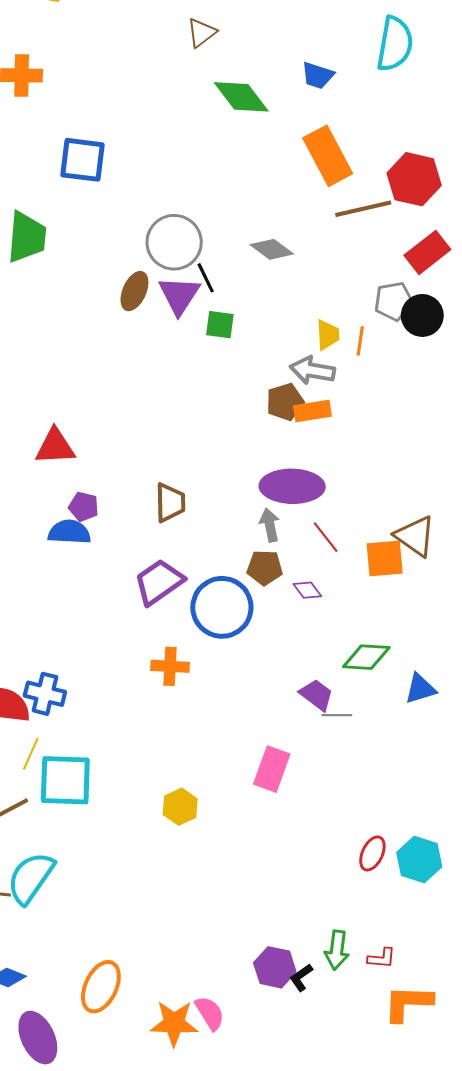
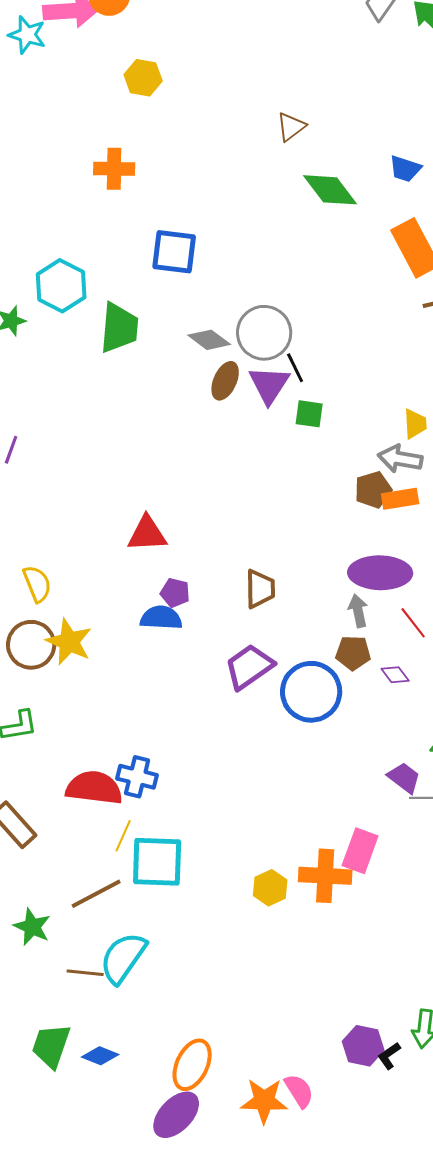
gray diamond: (272, 249) -> (209, 340), moved
orange cross: (170, 666) -> (325, 876), moved, size x1.4
purple ellipse: (38, 1038) -> (176, 1115), moved, turned 69

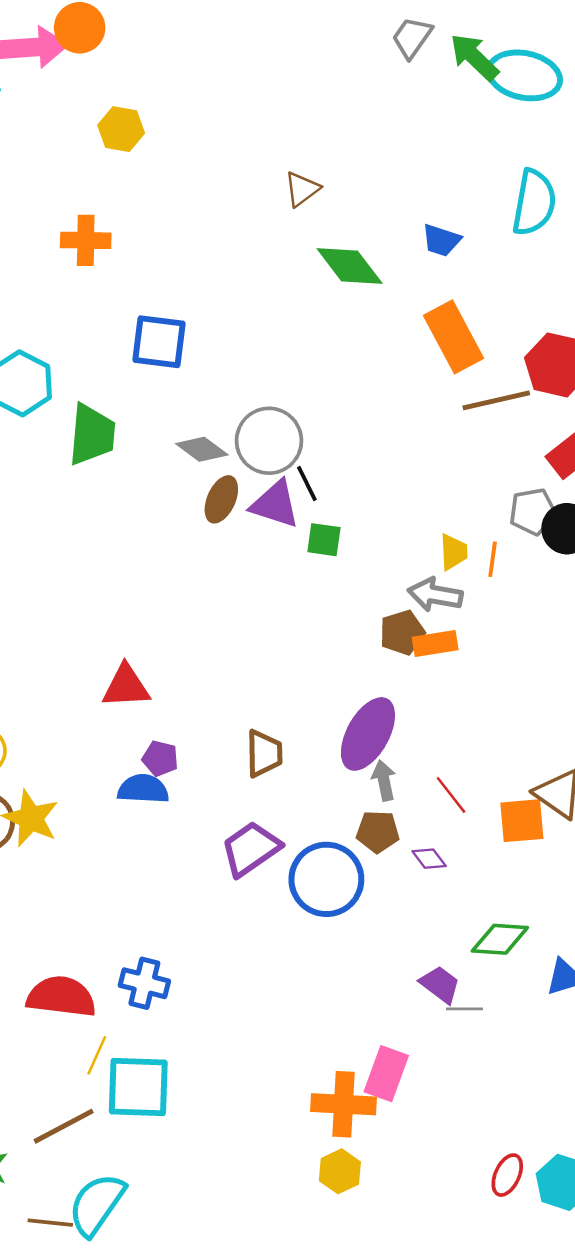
purple triangle: (269, 385) -> (275, 504), turned -45
purple ellipse: (380, 573) -> (368, 734), moved, turned -62
blue cross: (137, 777) -> (144, 983), moved
yellow hexagon: (270, 888) -> (340, 1171), moved

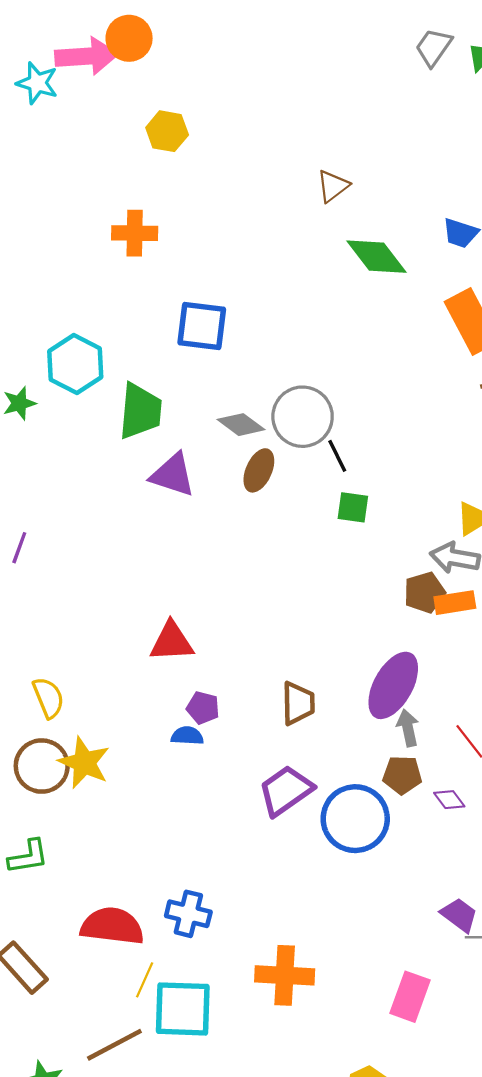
purple triangle: (275, 504) -> (173, 475), moved
blue semicircle: (143, 789) -> (187, 736), size x0.7
orange cross: (344, 1104) -> (285, 975), moved

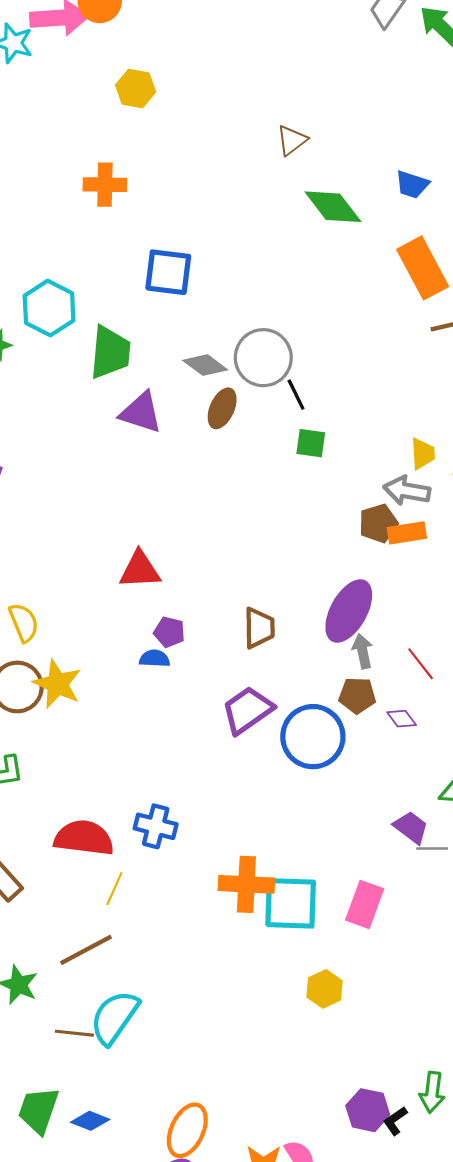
cyan square: (183, 1009) -> (291, 903), moved

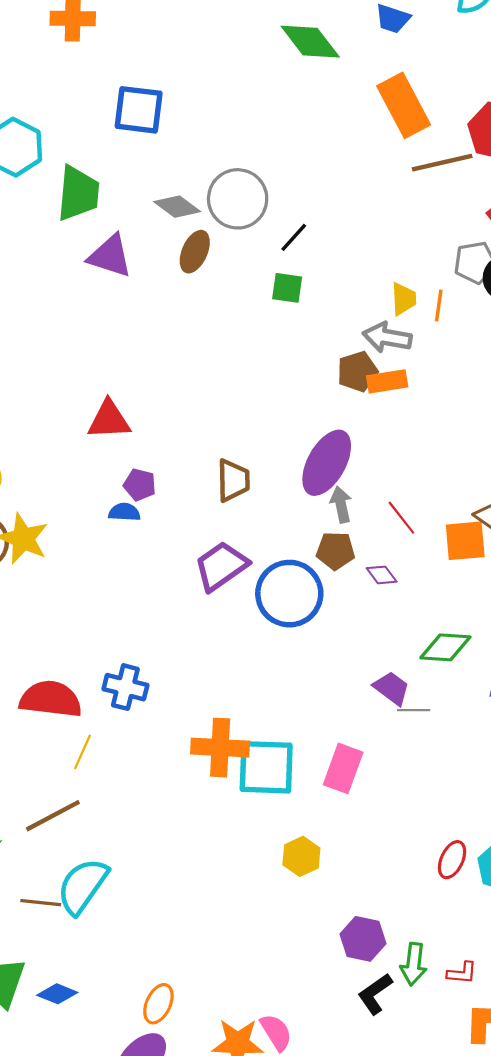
black line: (296, 395) -> (294, 237), moved, turned 68
purple hexagon: (368, 1110) -> (363, 939), moved
black L-shape: (395, 1121) -> (375, 994), size x1.4
orange ellipse: (187, 1130) -> (158, 1004), size x0.7

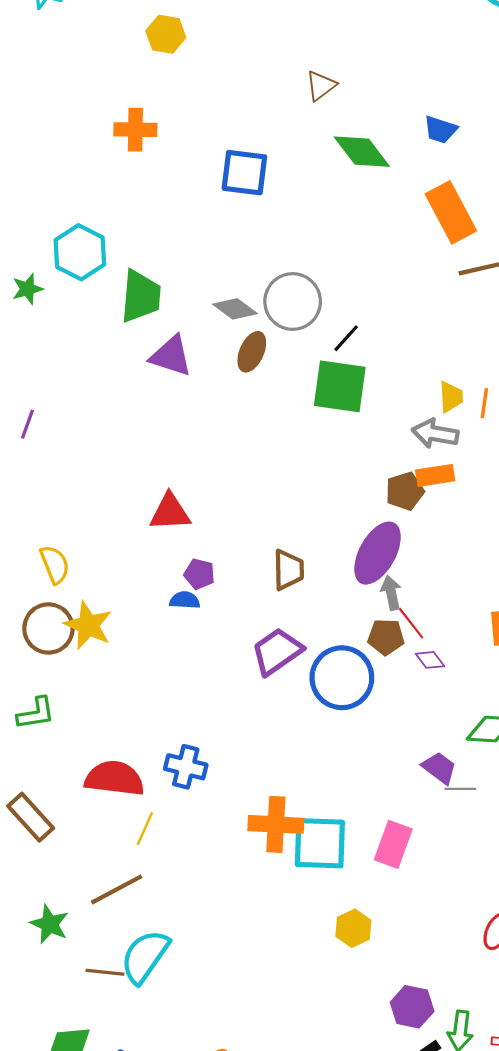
blue square: (139, 110) -> (244, 173), moved
green square: (287, 288) -> (340, 386), size x1.8
brown pentagon: (357, 371) -> (405, 491), moved
red line: (401, 518) -> (411, 623), moved

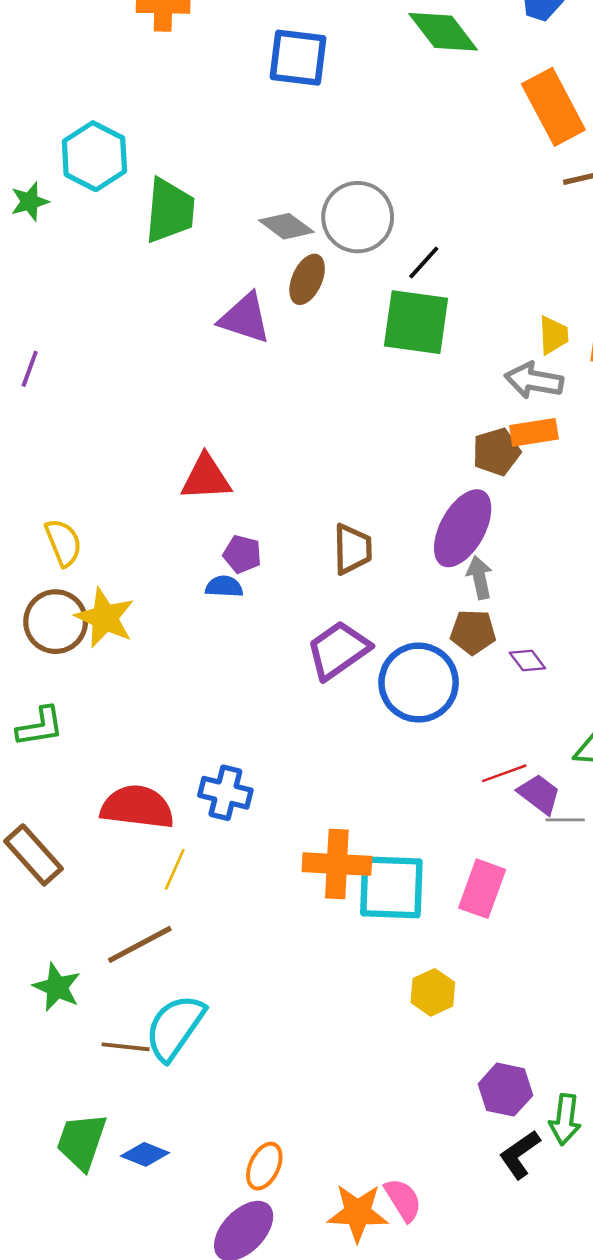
purple triangle: (171, 356) -> (245, 318), moved
red line: (411, 623) -> (504, 773), moved, turned -72

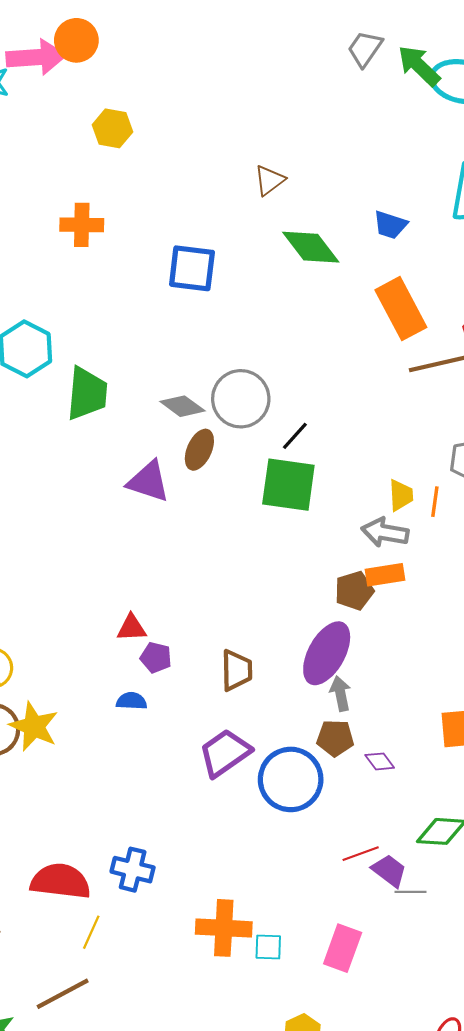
red triangle: (206, 478) -> (132, 628), moved, size x0.7
purple pentagon: (242, 554) -> (156, 658), moved
cyan square: (391, 887) -> (268, 947), size x0.5

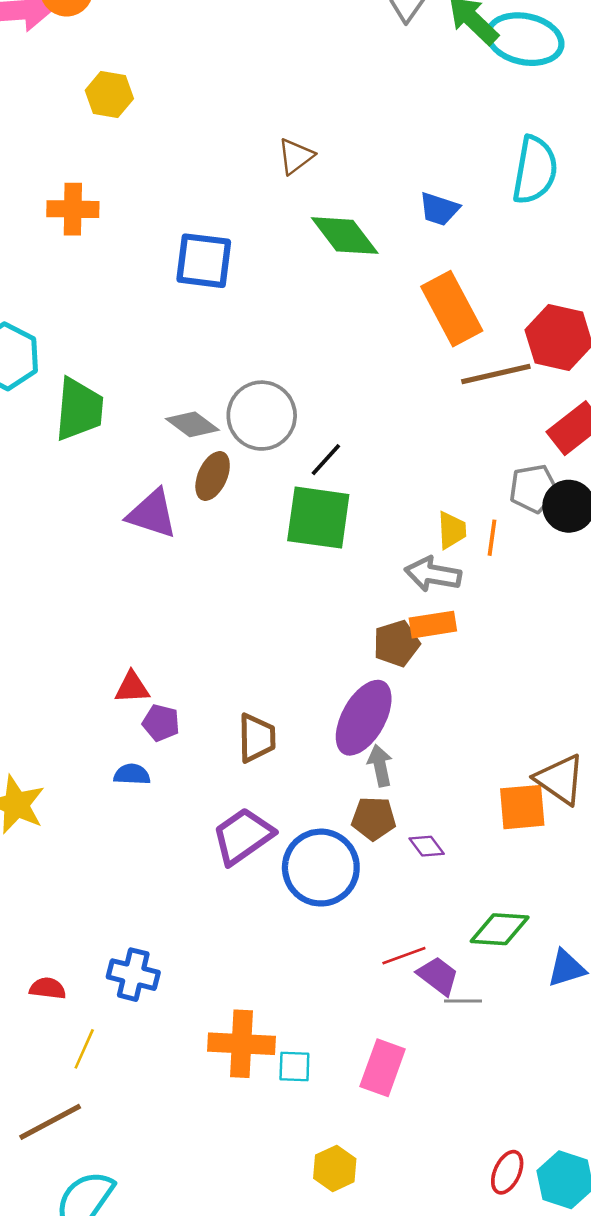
red semicircle: (60, 881) -> (48, 988), size x0.5

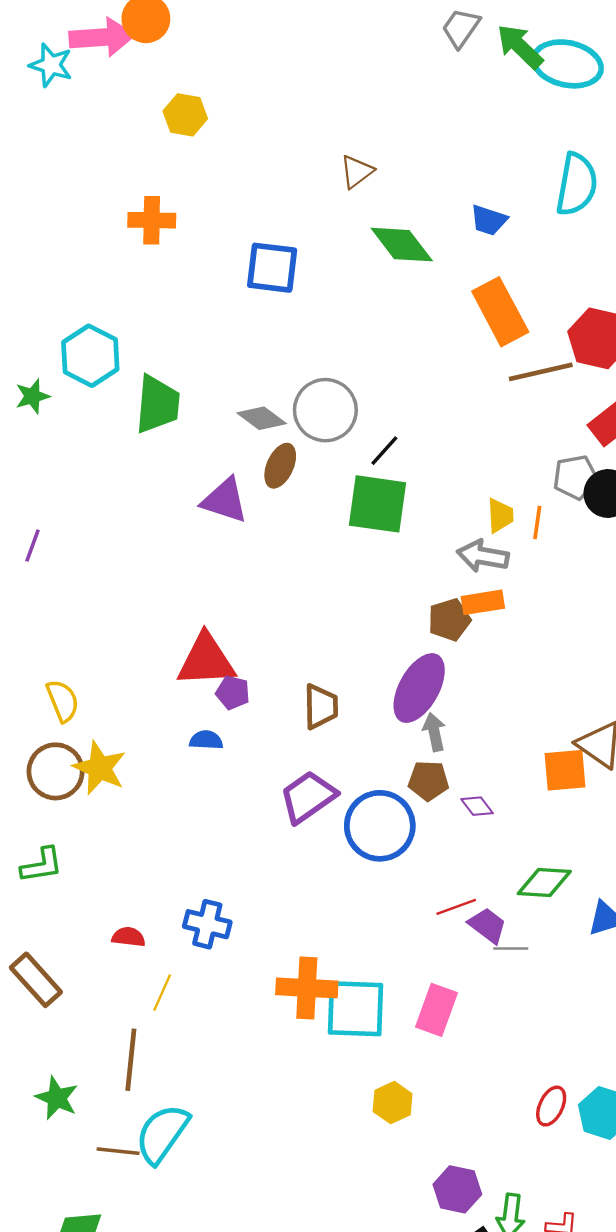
red triangle: (132, 688) -> (206, 660), size x1.8
cyan square: (294, 1066) -> (355, 1009), size x2.0
brown line: (50, 1122) -> (131, 1060), turned -56

